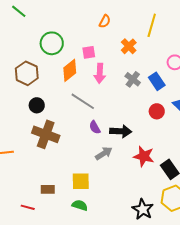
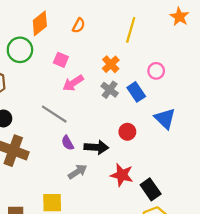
orange cross: (129, 46) -> (111, 64), moved
pink square: (89, 52) -> (61, 60), turned 32
orange diamond: (70, 70) -> (40, 23), moved
pink arrow: (100, 73) -> (73, 83), turned 54
red circle: (157, 111) -> (127, 132), moved

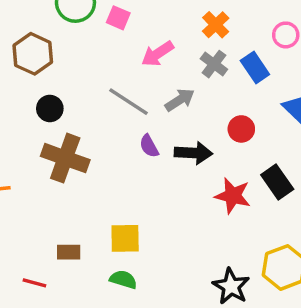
pink square: (61, 60) -> (118, 18), moved
gray arrow: (78, 172) -> (180, 100), moved
black rectangle: (151, 189) -> (277, 182), moved

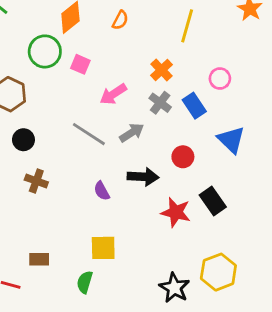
purple semicircle: (149, 146) -> (102, 191), moved
brown cross: (65, 158) -> (36, 181), size x0.6
yellow square: (125, 238) -> (103, 248), moved
green semicircle: (123, 279) -> (85, 282), turned -90

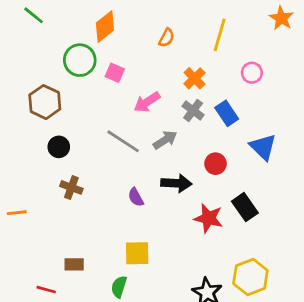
orange semicircle: (120, 20) -> (167, 38), moved
pink circle: (220, 79) -> (252, 73), moved

